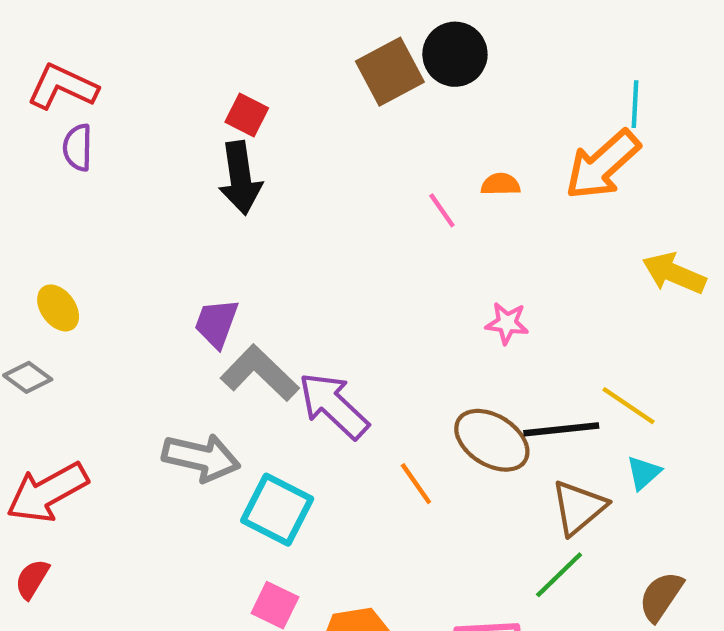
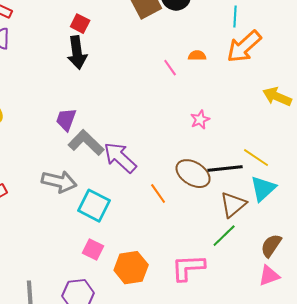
cyan line: (635, 104) -> (235, 17), moved
pink star: (507, 323) -> (200, 120), turned -30
cyan triangle: (644, 473) -> (263, 189), size x1.6

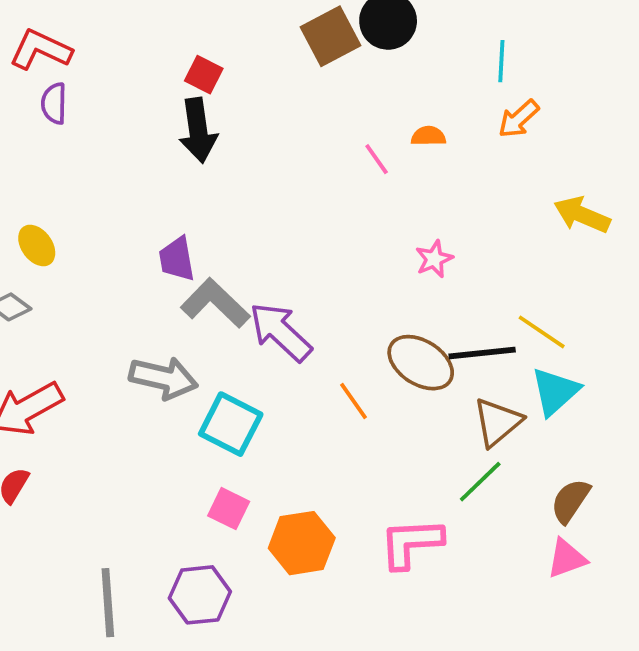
orange arrow: (244, 47) -> (519, 119), size x0.6
purple trapezoid: (66, 120) -> (177, 259), turned -30

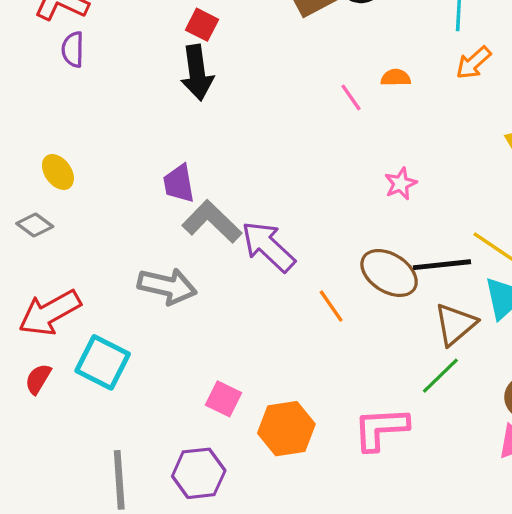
cyan square: (231, 424) -> (103, 362), moved

